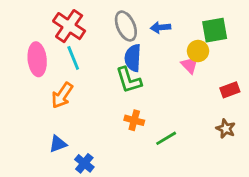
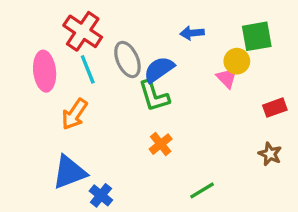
gray ellipse: (126, 26) -> (127, 59), moved
blue semicircle: (133, 58) -> (159, 69), turned 52
orange cross: (134, 120) -> (161, 144), turned 36
green line: (166, 138) -> (202, 190), moved
blue triangle: (58, 144) -> (69, 172), size x1.6

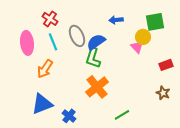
red cross: (83, 31) -> (50, 19), size x0.7
green L-shape: (154, 96) -> (93, 58), turned 35
orange cross: (161, 144) -> (97, 87), size x1.6
blue cross: (101, 195) -> (69, 116), moved

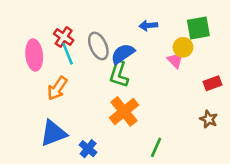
red cross: (50, 19) -> (64, 37), moved
green line: (122, 115) -> (156, 147), turned -35

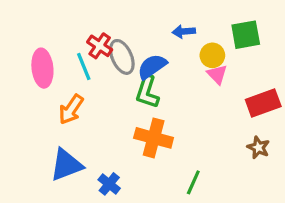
red cross: (64, 37) -> (100, 46), moved
yellow circle: (183, 47) -> (212, 55), moved
red rectangle: (213, 83) -> (263, 103), size x1.5
orange cross: (124, 111) -> (154, 138), turned -36

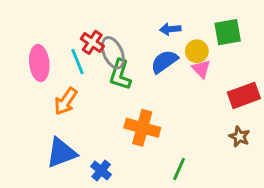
blue semicircle: (152, 66) -> (164, 62), moved
green L-shape: (147, 92) -> (120, 75), moved

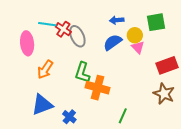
cyan line: (78, 62) -> (47, 24), moved, turned -60
green L-shape: (120, 75) -> (82, 72), moved
brown star: (239, 137) -> (164, 94), size x1.5

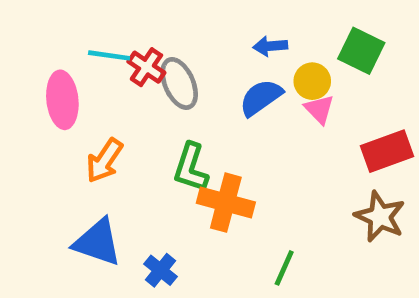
green square: (156, 22) -> (361, 51), turned 36
blue triangle: (42, 105) -> (97, 242), turned 40

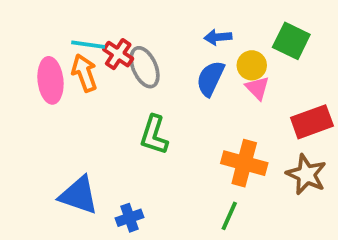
blue semicircle: (261, 97) -> (210, 79), turned -30
orange arrow: (104, 161) -> (84, 73), moved, turned 126
orange cross: (226, 203) -> (244, 163), moved
blue cross: (160, 270) -> (129, 218), turned 32

